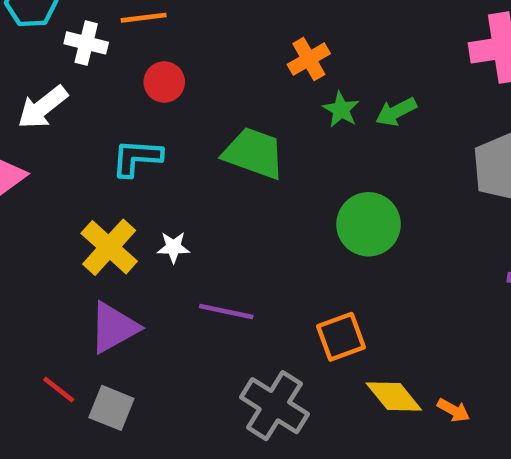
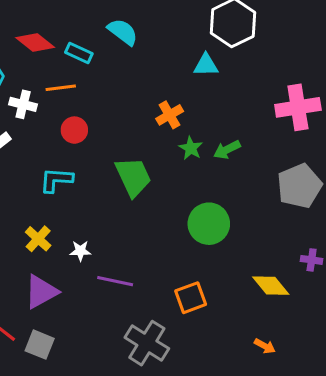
green trapezoid: (254, 153) -> (133, 177), turned 45
yellow cross: (109, 247) -> (38, 239), size x0.7
white star: (173, 247) -> (80, 251), moved
yellow diamond: (394, 396) -> (271, 286), moved

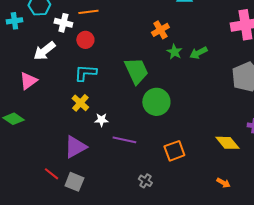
red circle: (74, 130) -> (85, 40), moved
green circle: (209, 224) -> (156, 102), moved
yellow cross: (38, 239) -> (80, 103), moved
gray cross: (147, 343) -> (145, 181), size x0.5

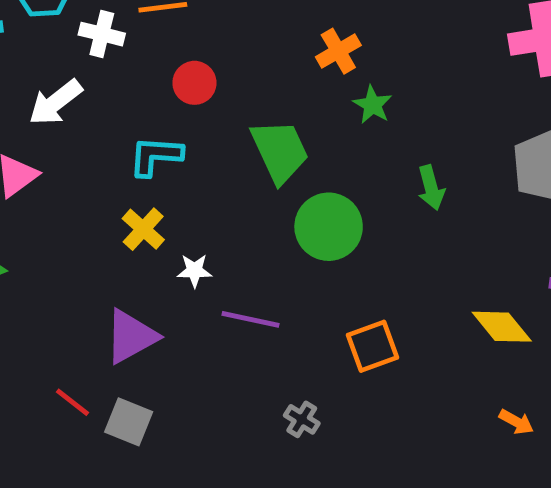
red circle: (85, 40) -> (194, 83), moved
green arrow: (198, 53) -> (431, 188), moved, turned -78
orange arrow: (223, 183) -> (516, 422), moved

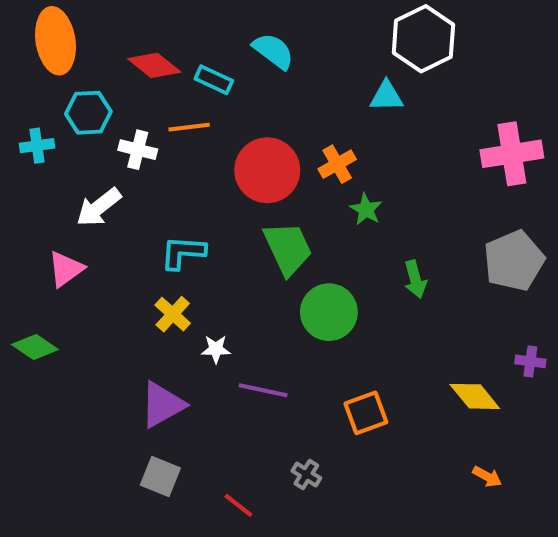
red circle: (194, 83) -> (267, 170), moved, size x1.8
red line: (73, 402) -> (238, 505), moved

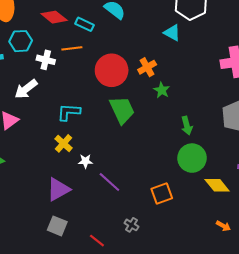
cyan triangle: (386, 96) -> (172, 33), turned 30
green circle: (329, 312) -> (192, 158), moved
purple line: (263, 390) -> (109, 182), turned 30

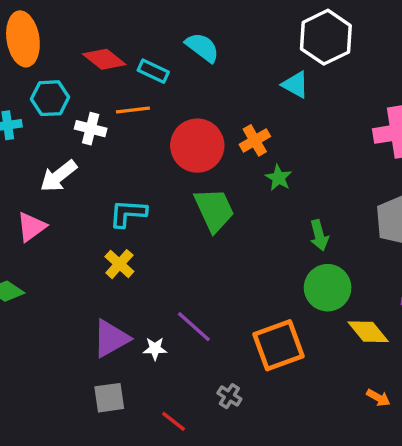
white star: (85, 161) -> (155, 349), moved
orange square: (162, 194) -> (278, 345), size x1.4
gray square: (57, 226) -> (109, 398), turned -30

